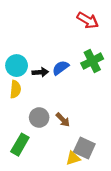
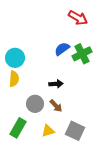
blue semicircle: (61, 68) -> (62, 49), moved
black arrow: (40, 72) -> (56, 84), moved
yellow triangle: (73, 158) -> (48, 131), moved

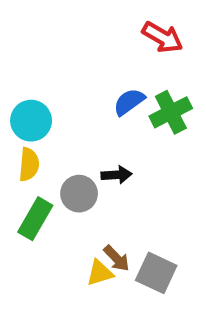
gray circle: (35, 104) -> (79, 194), moved
brown arrow: (56, 106) -> (117, 258), moved
green rectangle: (18, 128) -> (35, 219), moved

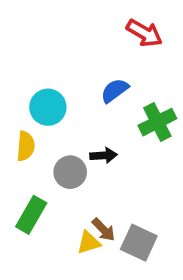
green cross: (171, 112) -> (157, 122), moved
cyan circle: (31, 121) -> (48, 107), moved
green rectangle: (35, 219) -> (31, 215), moved

